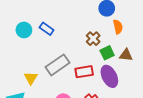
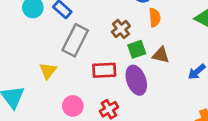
gray rectangle: (57, 65) -> (75, 40), moved, turned -35
yellow triangle: (31, 78) -> (48, 71), moved

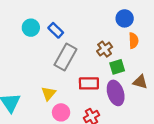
brown triangle: (161, 55) -> (140, 82), moved
yellow triangle: (48, 71) -> (49, 93), moved

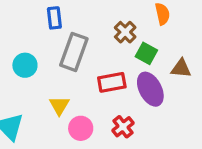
cyan circle: (31, 28) -> (25, 65), moved
blue rectangle: (56, 30) -> (54, 18), turned 49
green square: (117, 67) -> (146, 53), turned -35

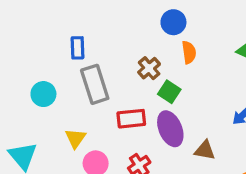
gray rectangle: (74, 52) -> (95, 84), turned -42
brown triangle: (181, 68) -> (205, 150), moved

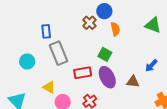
brown cross: (149, 68) -> (89, 23), moved
yellow triangle: (75, 138) -> (49, 87), turned -32
brown triangle: (205, 150) -> (133, 82), moved

